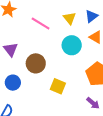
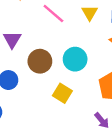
cyan circle: (72, 45) -> (75, 59), moved

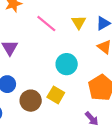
brown circle: (40, 61) -> (31, 101), moved

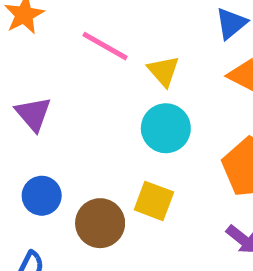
yellow triangle: (79, 22) -> (163, 71), moved

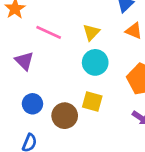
pink line: (105, 46) -> (49, 32), moved
yellow triangle: (163, 71) -> (91, 32), turned 30

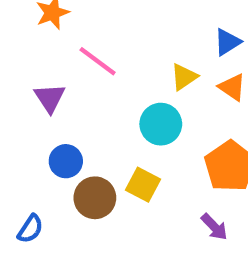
yellow triangle: (91, 32) -> (184, 77), moved
blue circle: (32, 104) -> (66, 161), moved

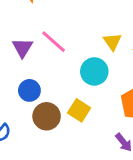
pink line: (98, 61) -> (54, 42), moved
yellow triangle: (184, 77) -> (112, 42), turned -36

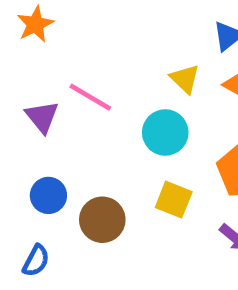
blue circle: (29, 90) -> (48, 195), moved
yellow square: (79, 110) -> (174, 200), moved

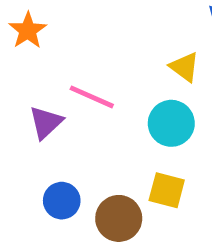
purple triangle: (42, 117) -> (46, 122), turned 33
yellow square: (174, 200) -> (167, 190), moved

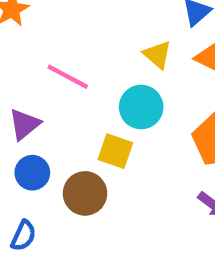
purple triangle: (46, 122) -> (24, 124), moved
yellow square: (167, 190) -> (115, 151), moved

